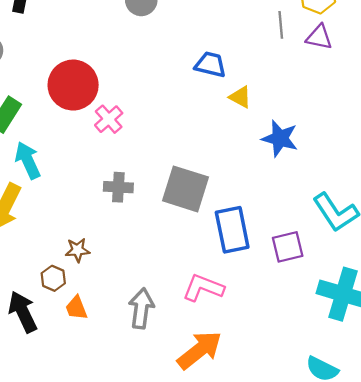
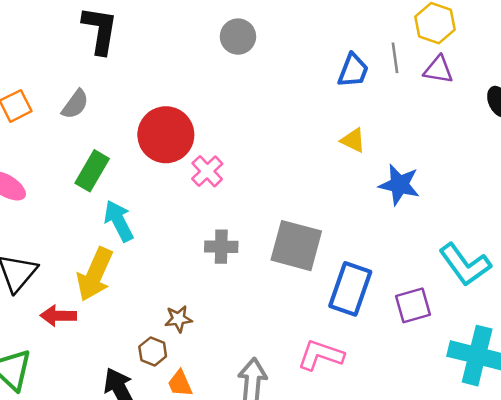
blue trapezoid: (210, 65) -> (353, 71), moved, turned 100
blue rectangle: (232, 230) -> (350, 289), turned 33

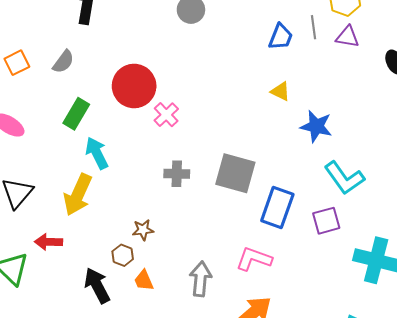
cyan L-shape: (465, 265) -> (344, 178), moved
red arrow: (58, 316) -> (48, 242), moved

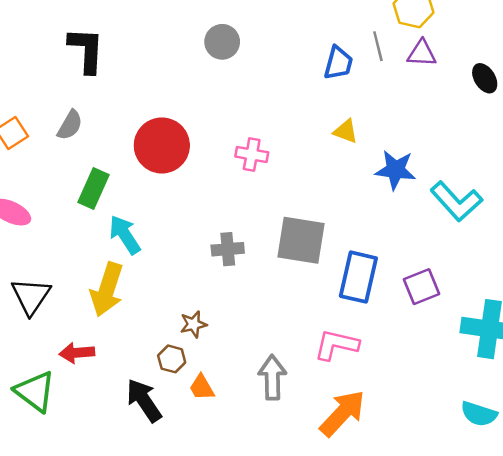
pink cross: (166, 115) -> (252, 154), moved, turned -30
cyan L-shape: (344, 178) -> (456, 201), moved

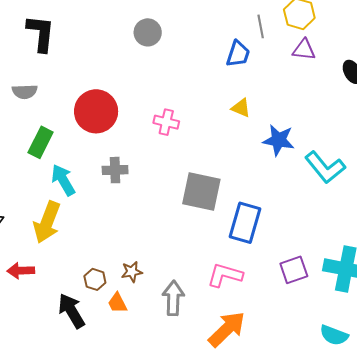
gray line: (378, 46) -> (261, 26), moved
gray semicircle: (70, 125) -> (25, 92), turned 55
gray cross: (228, 249) -> (115, 170), moved
purple square: (422, 287) -> (294, 270), moved
brown star: (193, 324) -> (132, 272), moved

